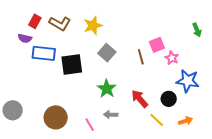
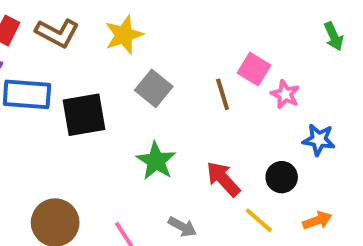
pink square: (157, 45) -> (254, 69), turned -35
blue star: (188, 81) -> (319, 140), size x0.7
gray arrow: (111, 115) -> (182, 227), moved, turned -152

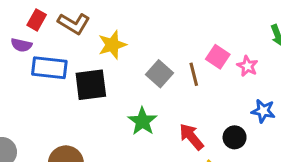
yellow star: (124, 35) -> (112, 45), moved
gray square: (154, 88) -> (159, 74), moved
pink star: (285, 94) -> (247, 66), moved

